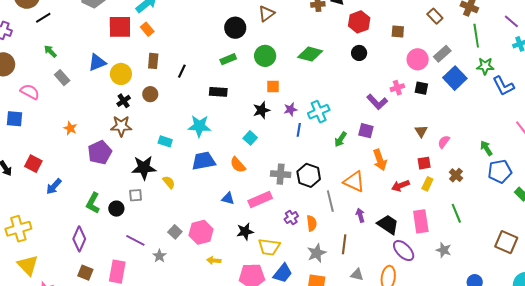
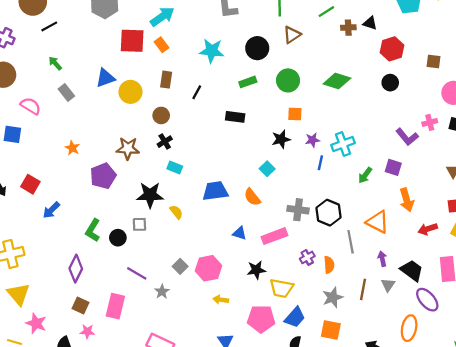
black cross: (124, 101) -> (165, 142), moved
cyan star: (199, 126) -> (212, 51), moved
gray triangle: (357, 275) -> (388, 285), moved, turned 48

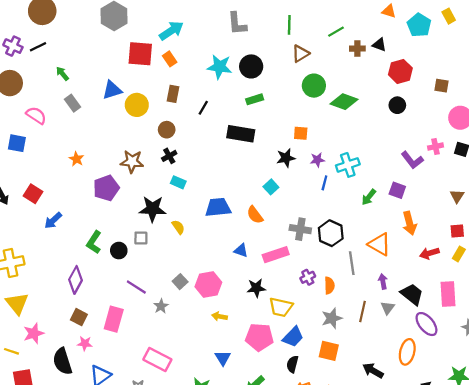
black line: (49, 26) -> (38, 47), moved
black circle: (257, 48) -> (251, 66), moved
green circle: (288, 80) -> (314, 86), moved
black rectangle: (235, 117) -> (241, 134), size x1.4
pink star: (36, 323) -> (34, 333), turned 30

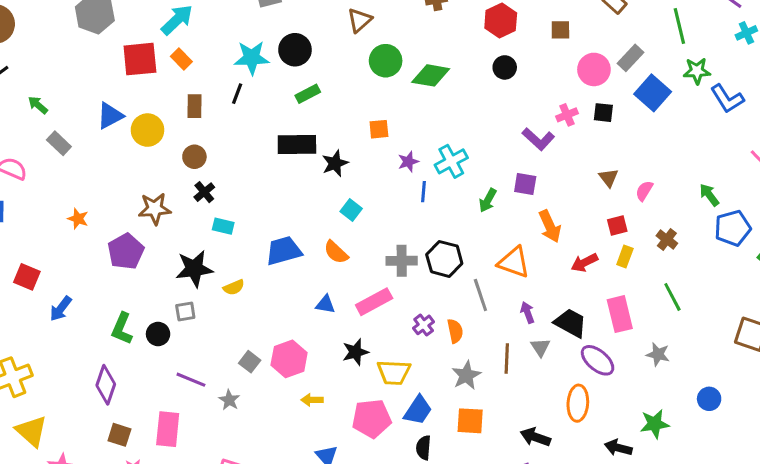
black line: (203, 108) -> (237, 94), moved
black star: (286, 158) -> (335, 163), moved
yellow semicircle: (178, 227) -> (234, 287), turned 112

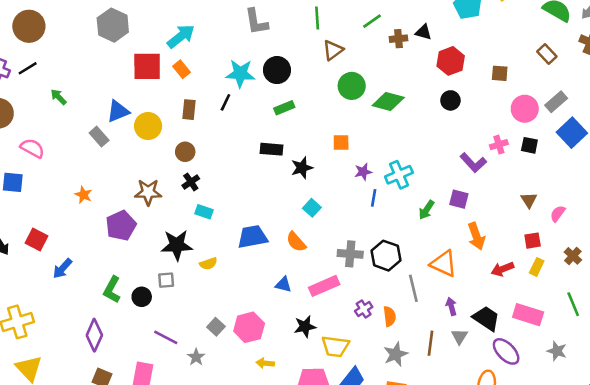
gray rectangle: (59, 143) -> (99, 137), moved
black rectangle: (297, 145) -> (272, 149), size x0.7
pink rectangle: (620, 314) -> (528, 315), turned -64

